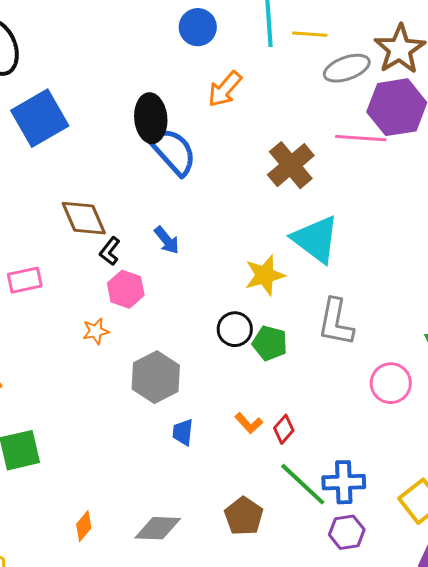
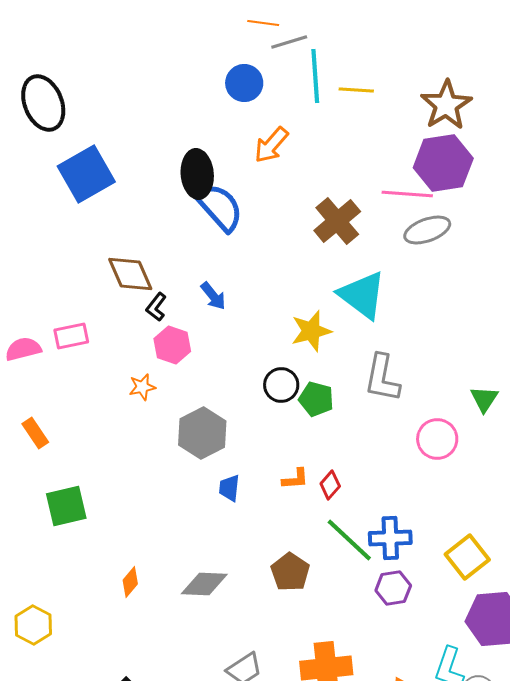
gray ellipse: (347, 68) -> (427, 230), moved
orange L-shape: (249, 423) -> (295, 479), turned -52

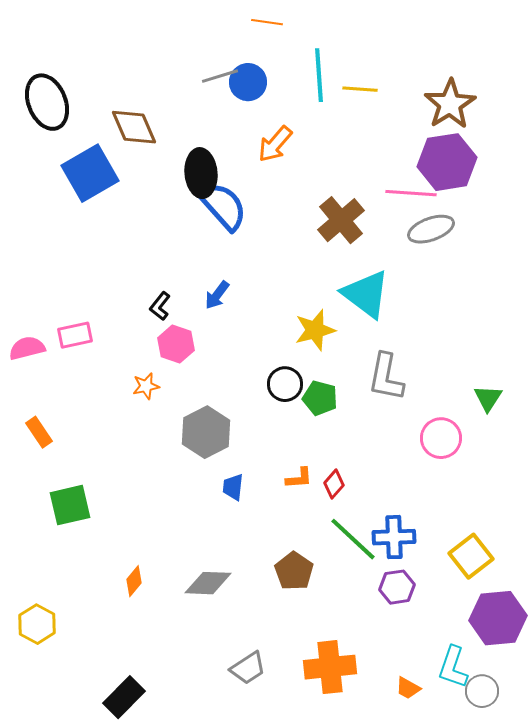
gray line: (289, 42) -> (220, 76), moved
brown diamond: (130, 274) -> (134, 127), moved
blue arrow: (213, 296) -> (217, 295), turned 76

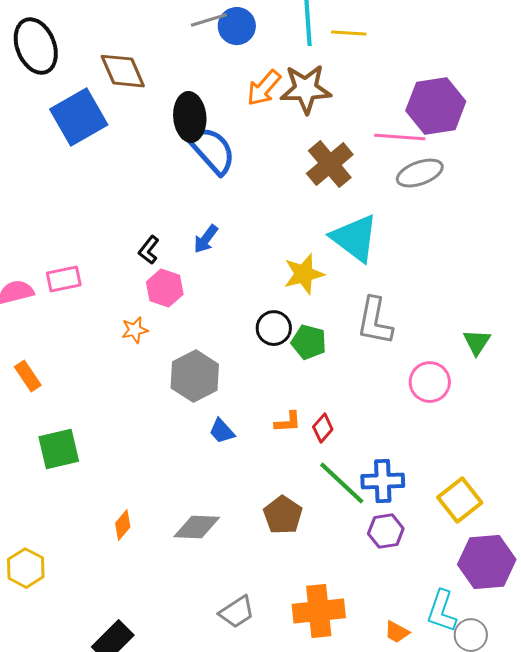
brown star: (450, 104) -> (306, 89), moved, turned 30
blue trapezoid: (233, 487) -> (222, 431), turned -48

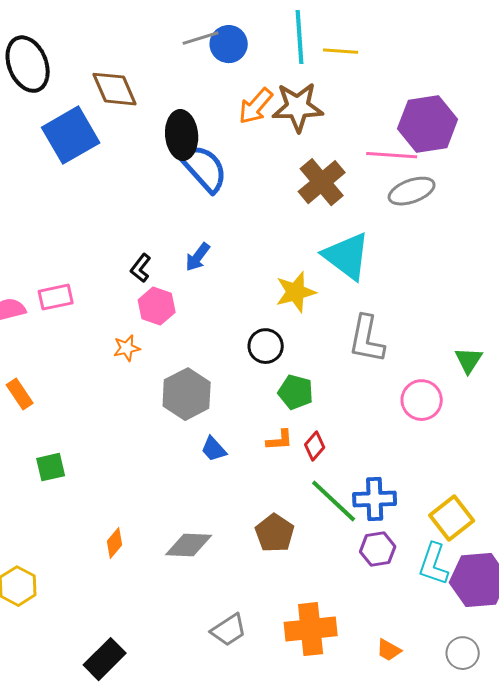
green pentagon: (309, 342) -> (296, 392), moved
green square: (59, 449) -> (51, 467), size x0.7
cyan L-shape: (442, 611) -> (434, 564), moved

